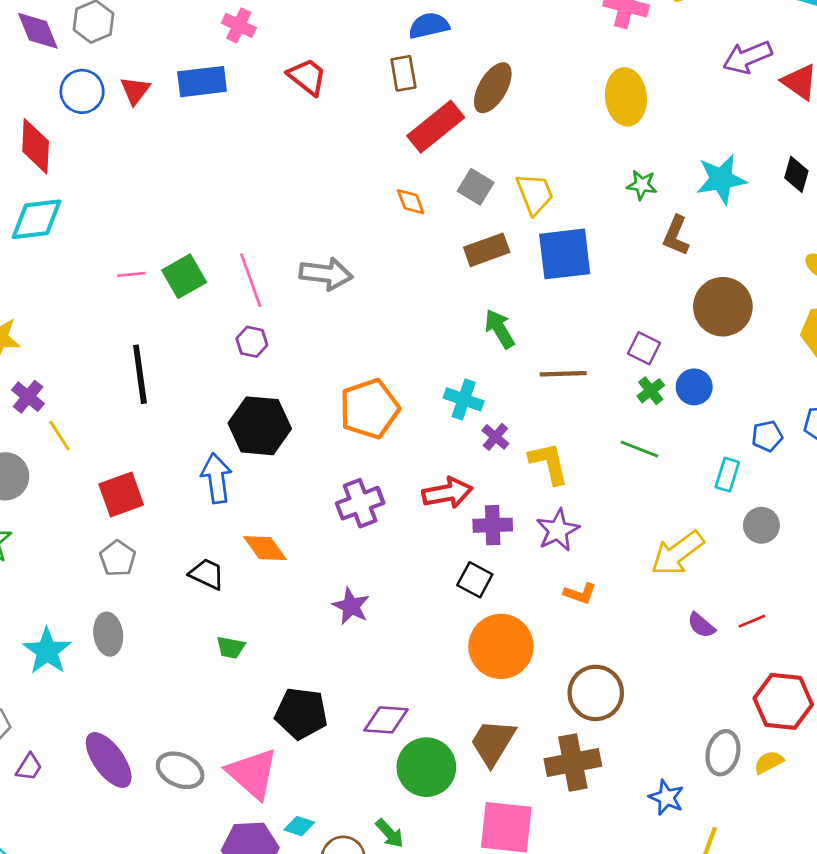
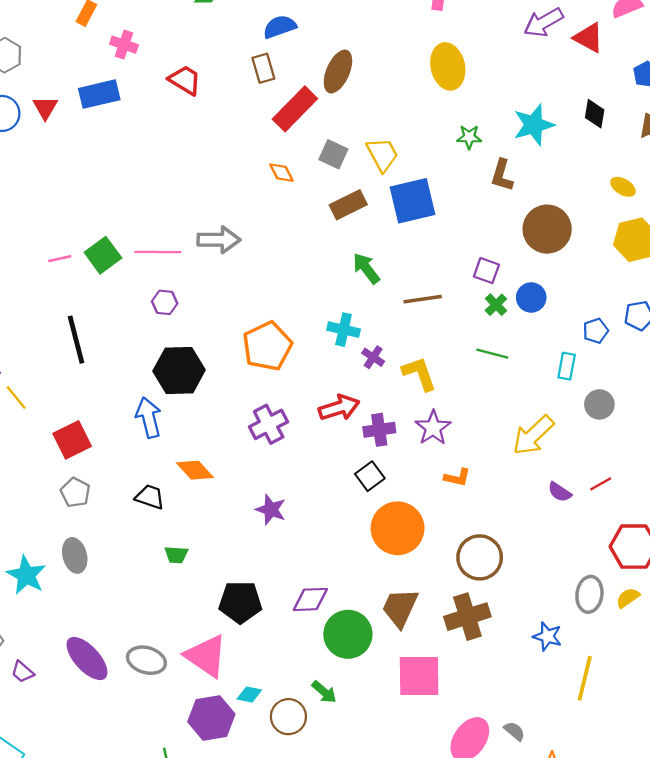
pink line: (251, 280) -> (158, 252), turned -63
black square: (475, 580) -> (370, 476), turned 32
purple trapezoid: (29, 767) -> (22, 672), turned 105

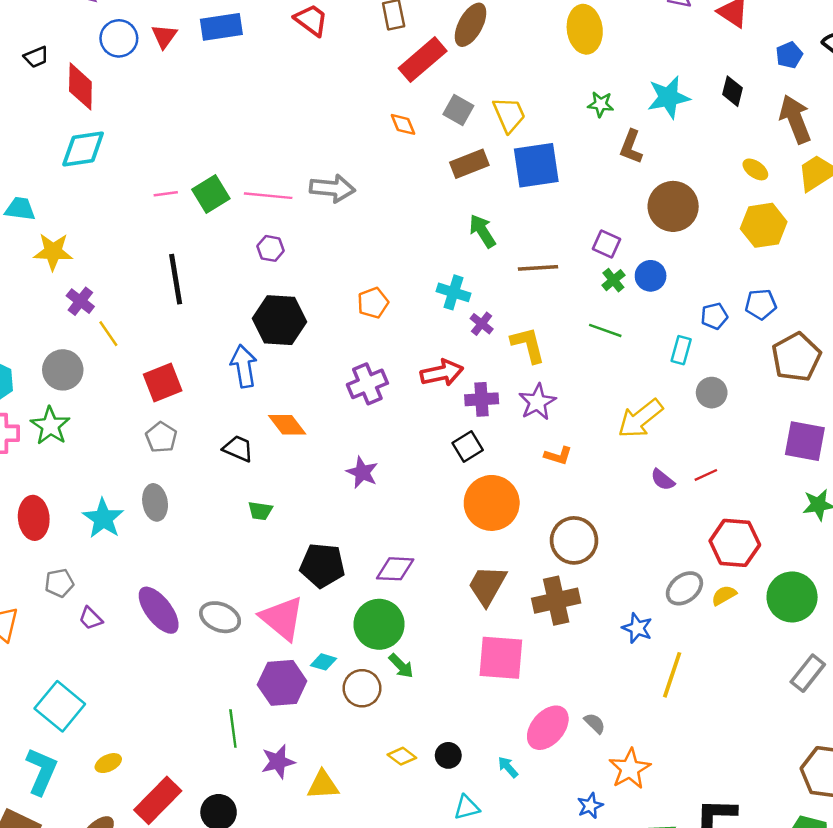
orange pentagon: (267, 346) -> (373, 303), size x0.6
gray ellipse: (589, 594) -> (684, 588), turned 40
green circle: (348, 634) -> (379, 624), moved

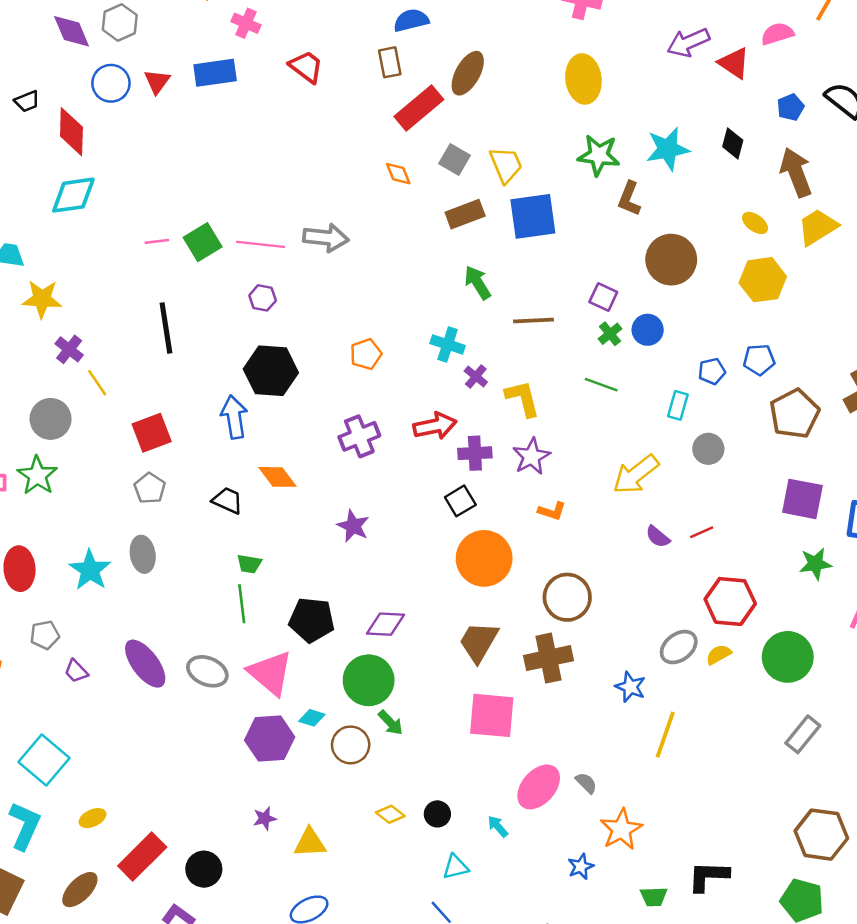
green star: (601, 104) -> (599, 155), size x1.6
green line: (233, 728) -> (242, 604), moved
purple star: (278, 762) -> (265, 818), size x0.7

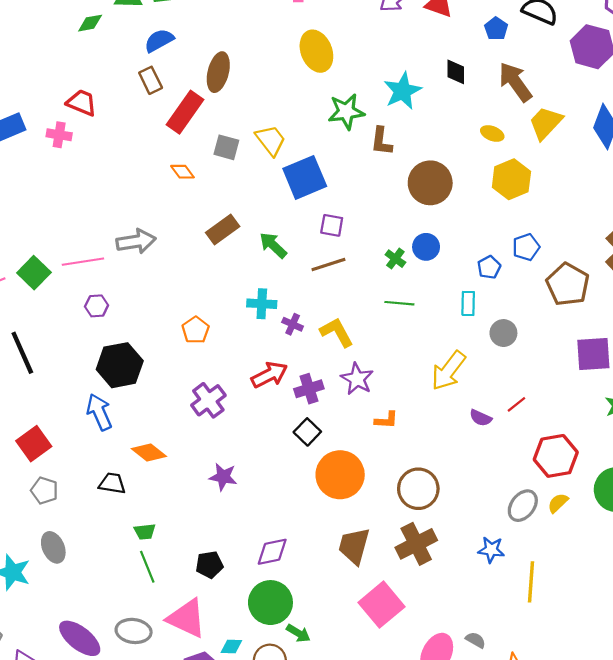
pink cross: (246, 23) -> (59, 135), moved
brown rectangle: (465, 214) -> (223, 230), moved
purple square: (603, 297) -> (332, 225), moved
black pentagon: (312, 620) -> (209, 565), size x0.7
pink square: (492, 715) -> (381, 605), turned -30

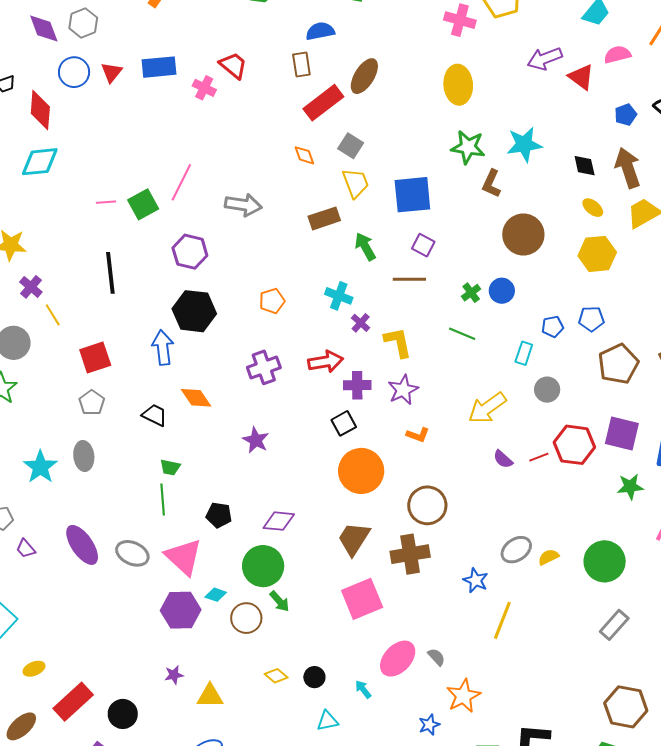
black diamond: (456, 72) -> (585, 166), moved, turned -30
yellow trapezoid: (271, 140) -> (356, 183), moved
pink line: (83, 262) -> (181, 182), moved, turned -72
purple hexagon: (97, 306) -> (190, 252), size x1.6
red hexagon: (556, 456) -> (574, 445), moved

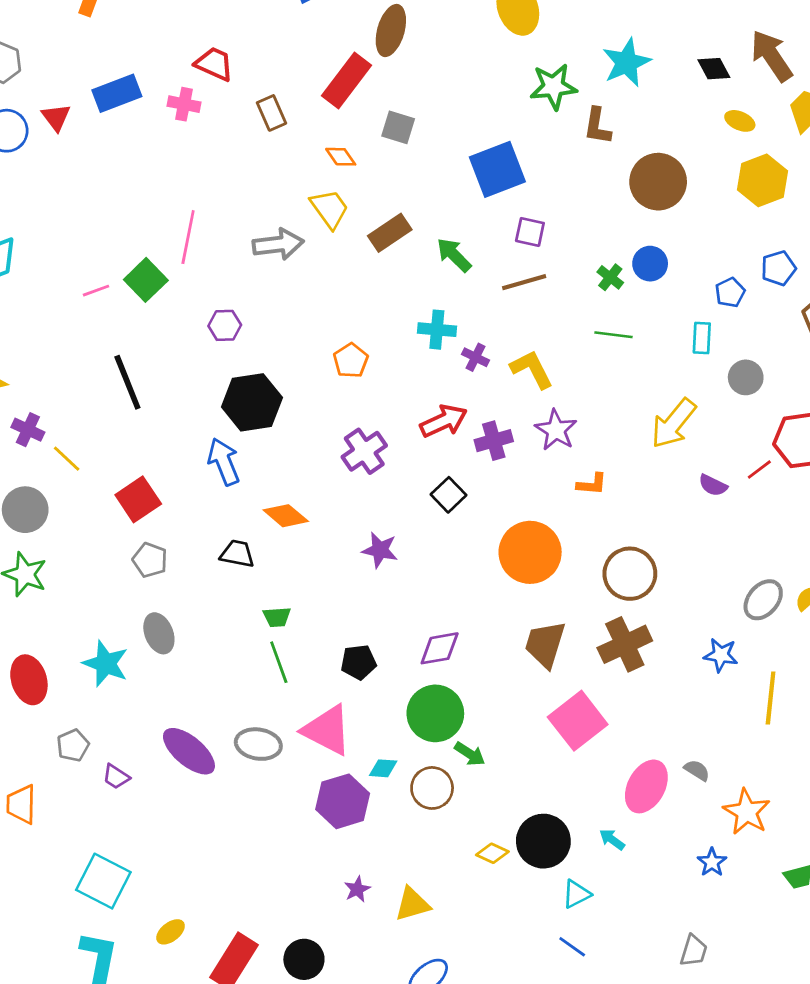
brown rectangle: (301, 65) -> (272, 113), moved
yellow trapezoid: (356, 183) -> (330, 209), moved
purple hexagon: (190, 252) -> (225, 325), size x0.7
black square: (344, 423) -> (448, 495), moved
black circle: (314, 677) -> (543, 841), size x1.8

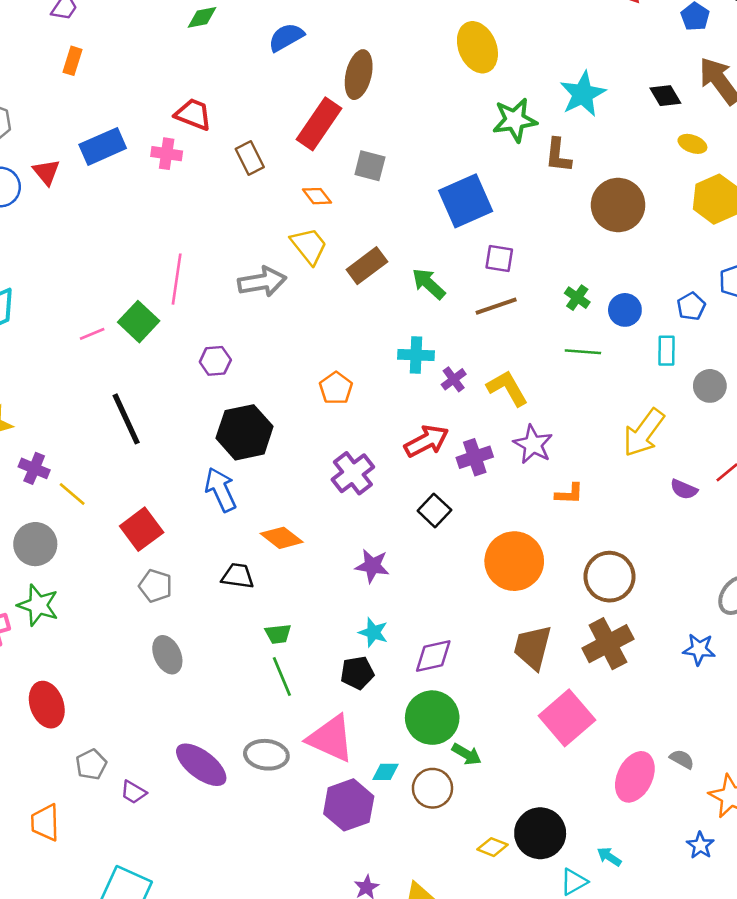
blue circle: (650, 264) -> (625, 310), moved
purple cross: (476, 357) -> (454, 379), turned 30
cyan star: (106, 664) -> (373, 632), moved, size x0.7
cyan arrow: (612, 840) -> (609, 857), moved

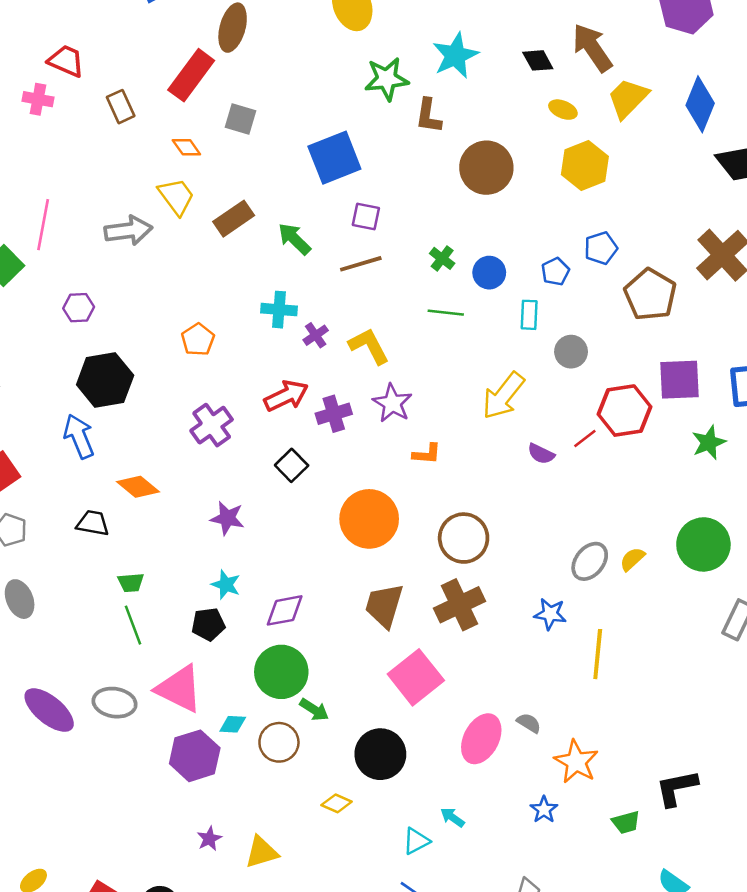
black circle: (540, 833) -> (380, 754), moved

